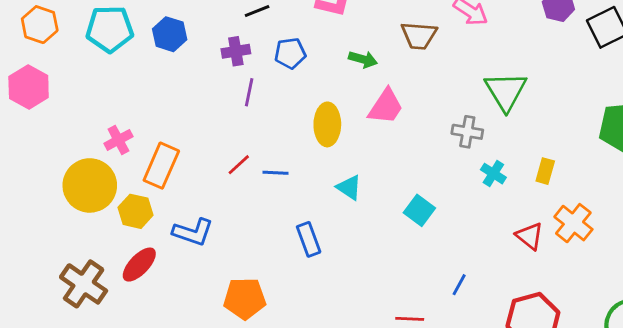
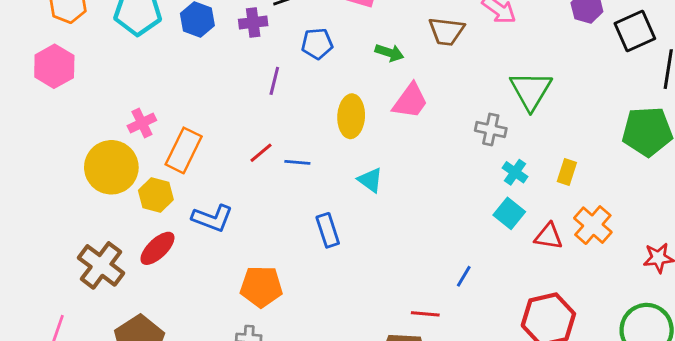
purple cross: (236, 51) -> (253, 23), moved
cyan square: (419, 210) -> (509, 213), moved
red triangle: (530, 236) -> (549, 236), turned -32
blue line: (459, 285) -> (464, 276), moved

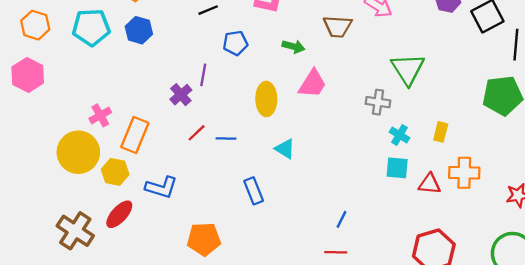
purple cross: (253, 23) -> (181, 95), moved, turned -30
cyan square: (509, 213) -> (397, 168), turned -30
orange cross: (593, 225) -> (464, 173), turned -36
blue line: (464, 276) -> (342, 219), moved

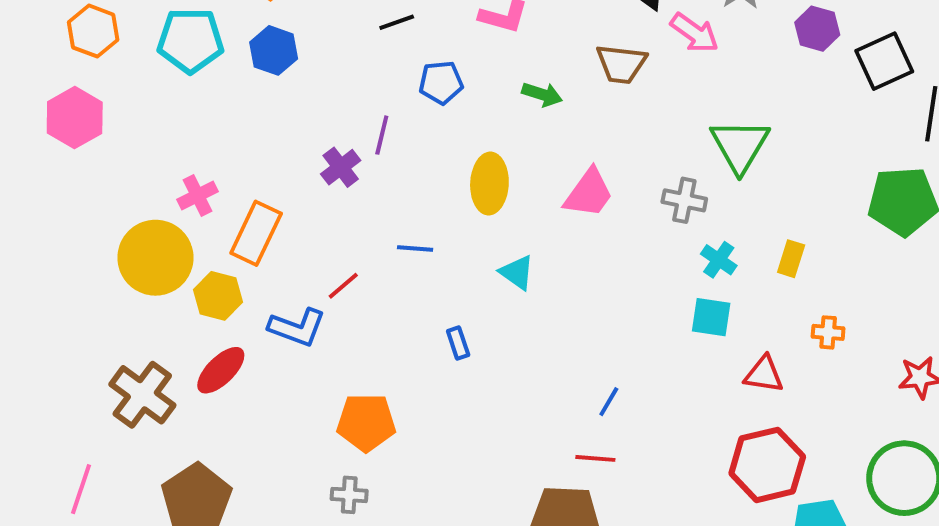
pink trapezoid: (313, 84) -> (589, 193), moved
red line: (197, 133) -> (343, 286), moved
orange cross: (464, 173) -> (828, 332), size x0.6
red triangle: (430, 184) -> (764, 374), moved
blue rectangle: (254, 191) -> (458, 343), size x0.7

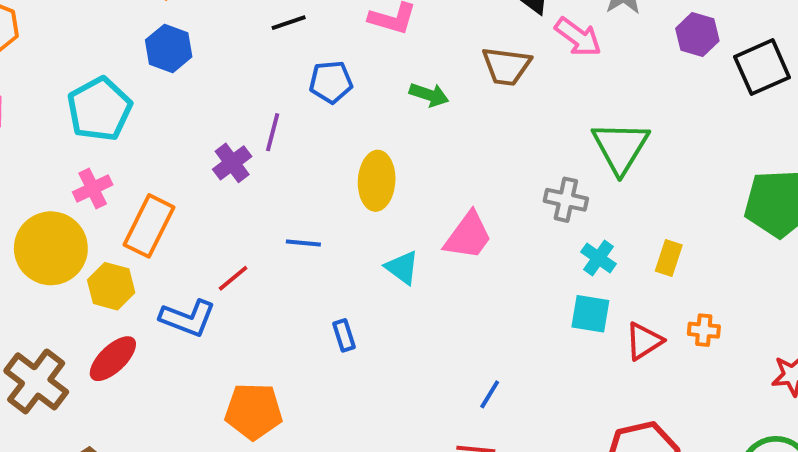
cyan pentagon: (190, 40) -> (99, 109), moved, turned -30
pink trapezoid: (589, 193) -> (468, 236), moved
red triangle: (764, 374) -> (644, 341), moved, turned -42

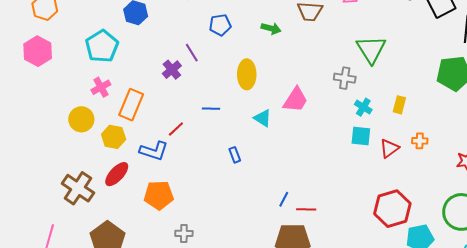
purple line: (273, 132) -> (192, 53), turned -42
yellow circle: (51, 248) -> (81, 119), size x0.7
blue line: (490, 394) -> (284, 199), moved
orange pentagon: (254, 411) -> (159, 195), moved

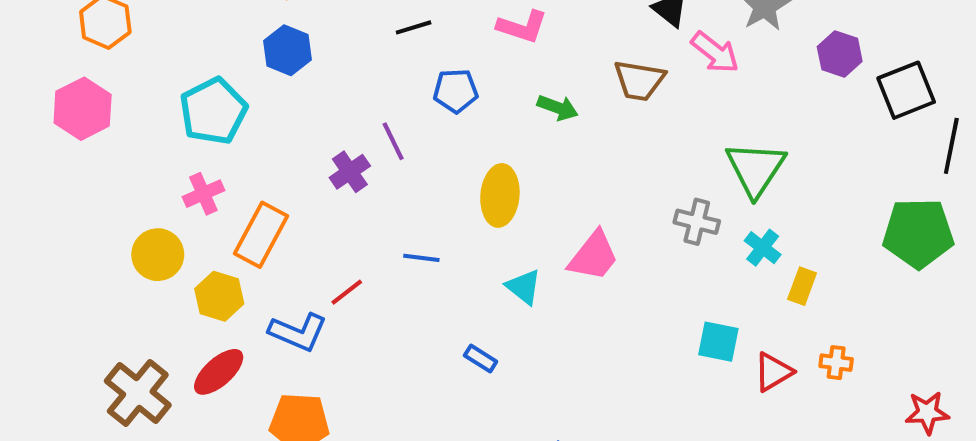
cyan cross: (363, 107) -> (763, 248), moved
blue rectangle: (235, 155) -> (481, 358), moved, turned -42

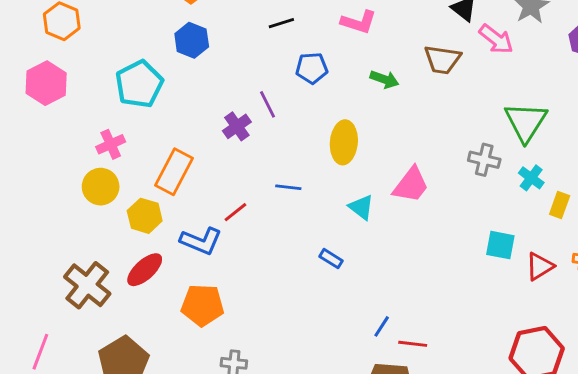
pink cross: (203, 194) -> (111, 144), moved

